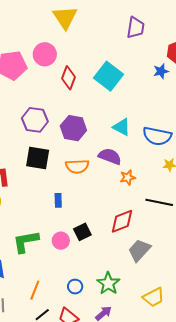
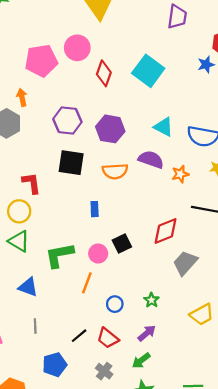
orange star: (128, 177) -> (180, 174), moved
green star: (108, 283) -> (151, 300), size x0.6
orange line: (35, 290) -> (87, 283), moved

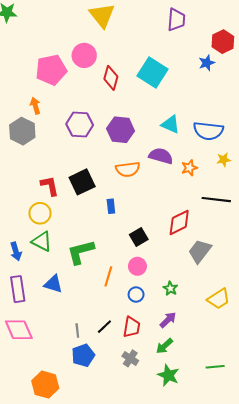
black square: (71, 163) -> (82, 182), moved, turned -30
pink circle: (98, 254) -> (137, 266), moved
gray line: (35, 326) -> (77, 330), moved
red trapezoid: (108, 338) -> (132, 327), turned -115

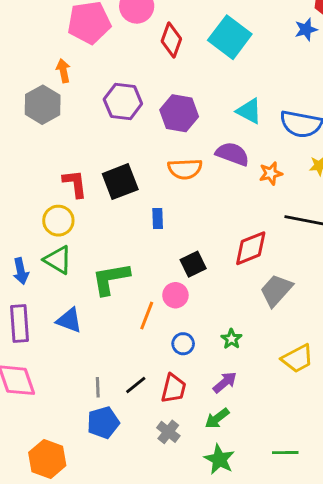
pink circle: (137, 266) -> (175, 295), moved

